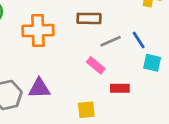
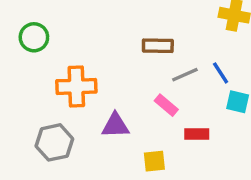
orange cross: (38, 31) -> (76, 86), moved
purple triangle: (39, 88) -> (115, 125), moved

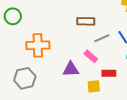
purple triangle: (115, 125) -> (71, 69), moved
yellow square: (154, 161) -> (94, 86), moved

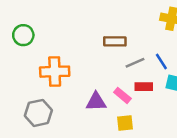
pink rectangle: (91, 56) -> (122, 95), moved
red rectangle: (109, 73) -> (144, 87), moved

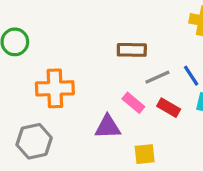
red rectangle: (144, 87) -> (169, 108), turned 30
pink rectangle: (122, 95) -> (133, 103), moved

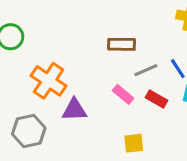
orange cross: (55, 88) -> (49, 81), turned 36
purple triangle: (108, 127) -> (74, 110), moved

